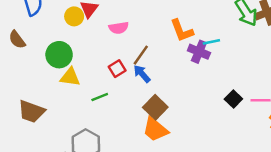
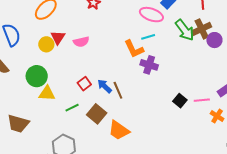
pink semicircle: (119, 28) -> (81, 42), moved
cyan line: (211, 42) -> (148, 37), moved
brown line: (141, 55) -> (118, 90), moved, turned -54
brown square: (155, 107) -> (97, 114), moved

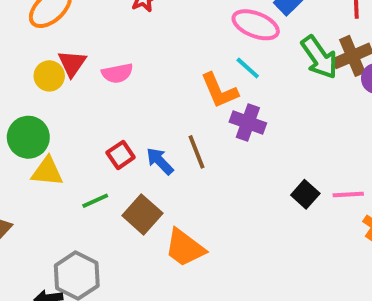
cyan line: (148, 37) -> (248, 68), turned 56
brown line: (118, 90) -> (196, 152), moved

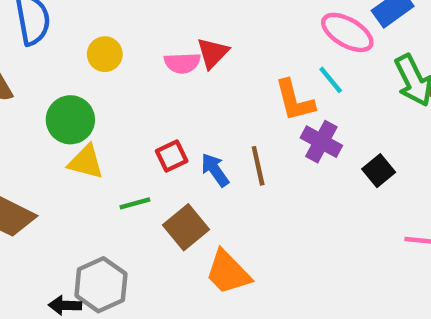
red triangle: (72, 63) -> (213, 53), moved
black square: (305, 194) -> (379, 171), moved

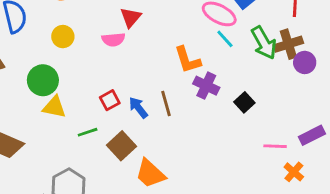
red triangle: (213, 53) -> (131, 17), moved
cyan line: (331, 80) -> (225, 39), moved

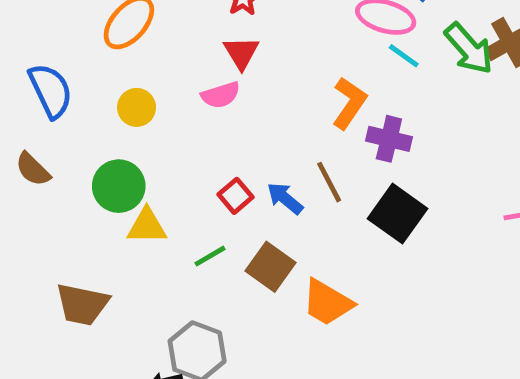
orange L-shape: (188, 60) -> (349, 103), turned -116
black square: (244, 102) -> (398, 214), moved, size x1.6

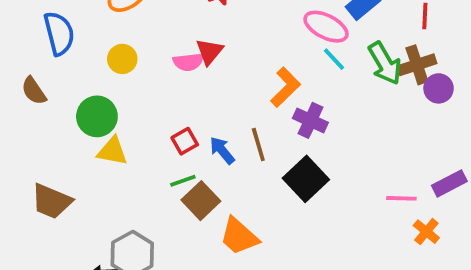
red triangle: (241, 53) -> (210, 52), moved
green line: (210, 256) -> (183, 181), moved

